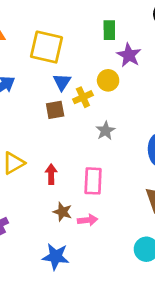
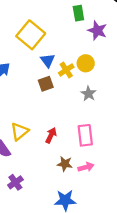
yellow square: (47, 47) -> (31, 35), turned 36
yellow circle: (108, 80) -> (86, 63), moved
red arrow: (51, 174) -> (51, 135), turned 35

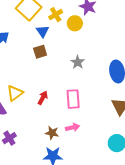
yellow circle: (86, 63) -> (75, 23), moved
yellow cross: (66, 70) -> (56, 15), moved
brown star: (65, 164) -> (52, 133), moved

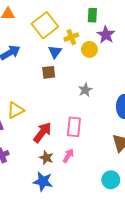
red arrow: (43, 98) -> (42, 132), moved, size x1.5
pink arrow: (73, 127) -> (68, 156), turned -56

